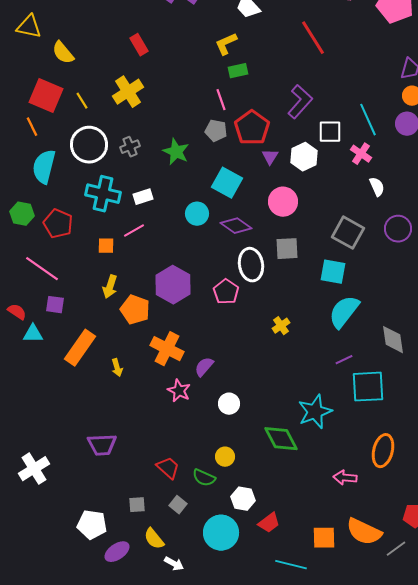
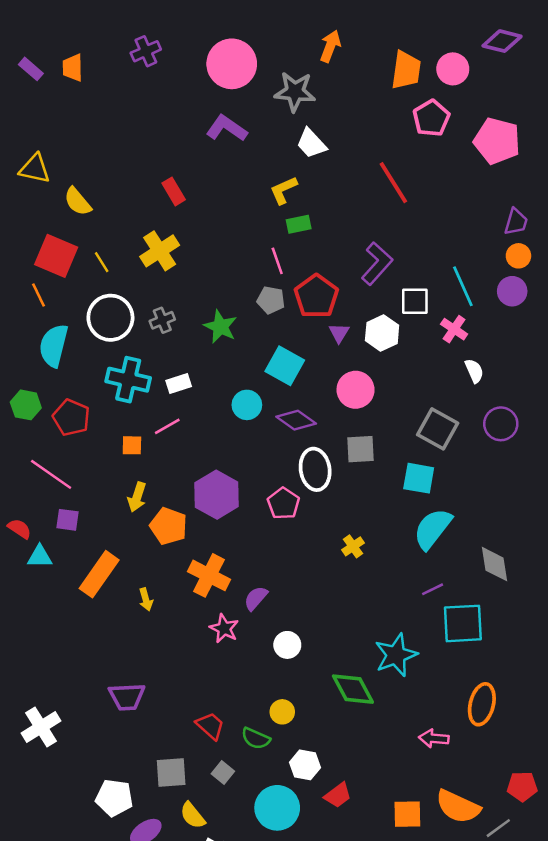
gray square: (137, 505) -> (171, 772), size x1.5

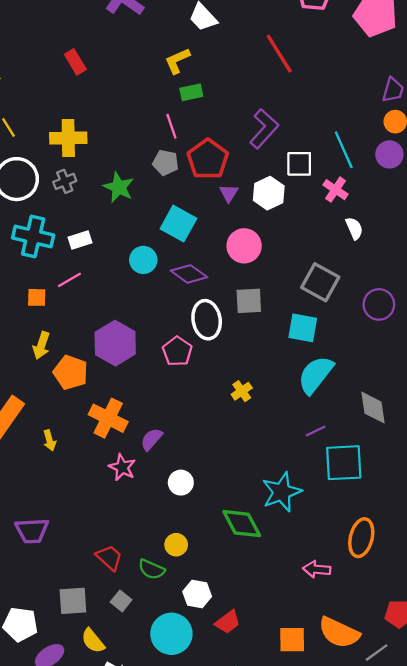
yellow cross: (160, 251) -> (68, 138), moved, turned 32
purple circle: (501, 424) -> (379, 304), moved

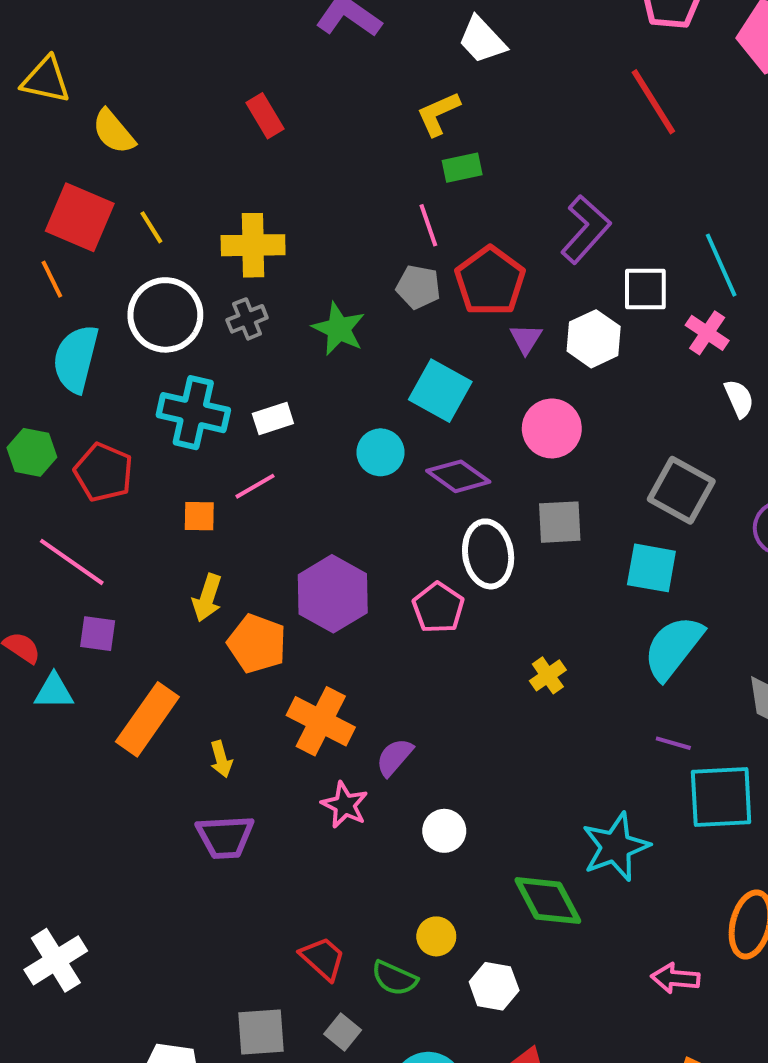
red line: (279, 54) -> (653, 102), moved
purple line: (316, 431) -> (673, 743), turned 42
purple trapezoid: (32, 531) -> (225, 837), moved
white hexagon: (197, 594) -> (494, 986), moved

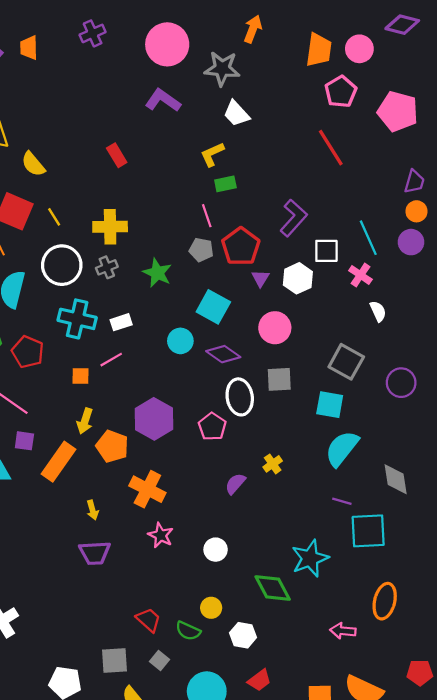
orange rectangle: (147, 719) -> (58, 462), moved
purple semicircle: (394, 757) -> (235, 484), moved

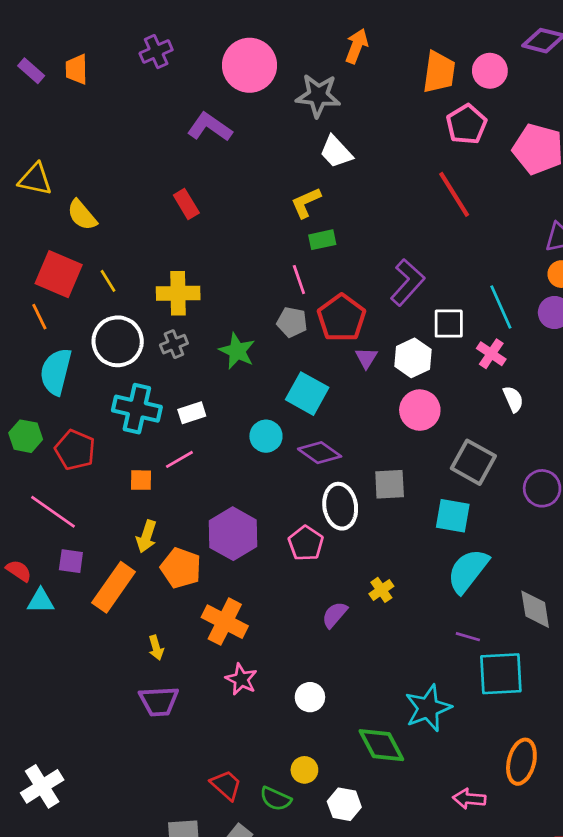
purple L-shape: (163, 100) -> (210, 127), moved
pink circle: (275, 328) -> (420, 410), moved

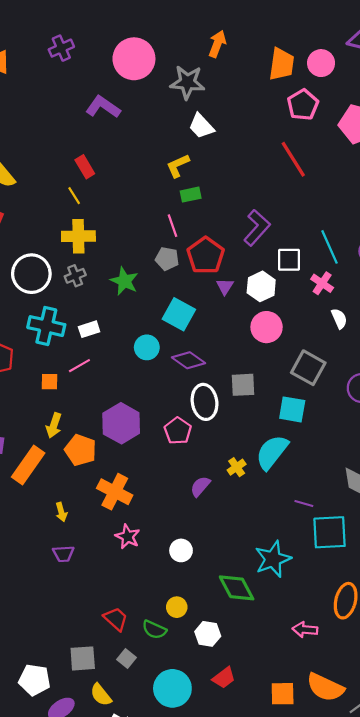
yellow line: (108, 281) -> (74, 196), moved
cyan semicircle: (468, 571) -> (272, 452), moved
purple trapezoid: (159, 701) -> (63, 554), size x0.7

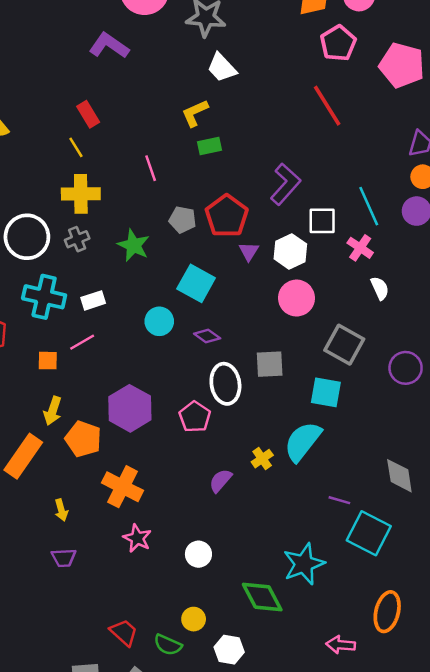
pink line: (172, 226) -> (151, 168), moved
purple diamond: (188, 360) -> (207, 336), size x0.7
cyan square: (330, 532) -> (369, 533), turned 30

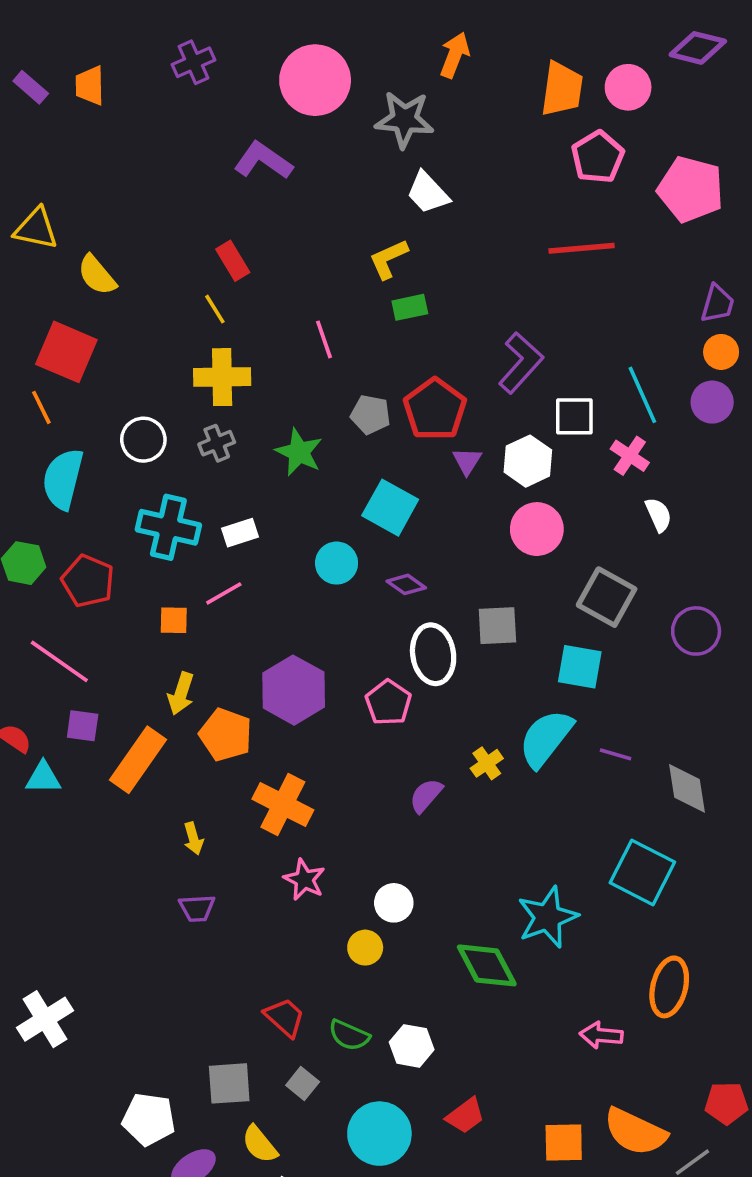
red line: (327, 106) -> (582, 248), turned -63
white circle: (27, 237) -> (143, 440), size x0.7
purple line: (339, 500) -> (616, 754), moved
yellow circle: (194, 619) -> (365, 948), moved
white hexagon: (229, 650) -> (412, 1046), moved

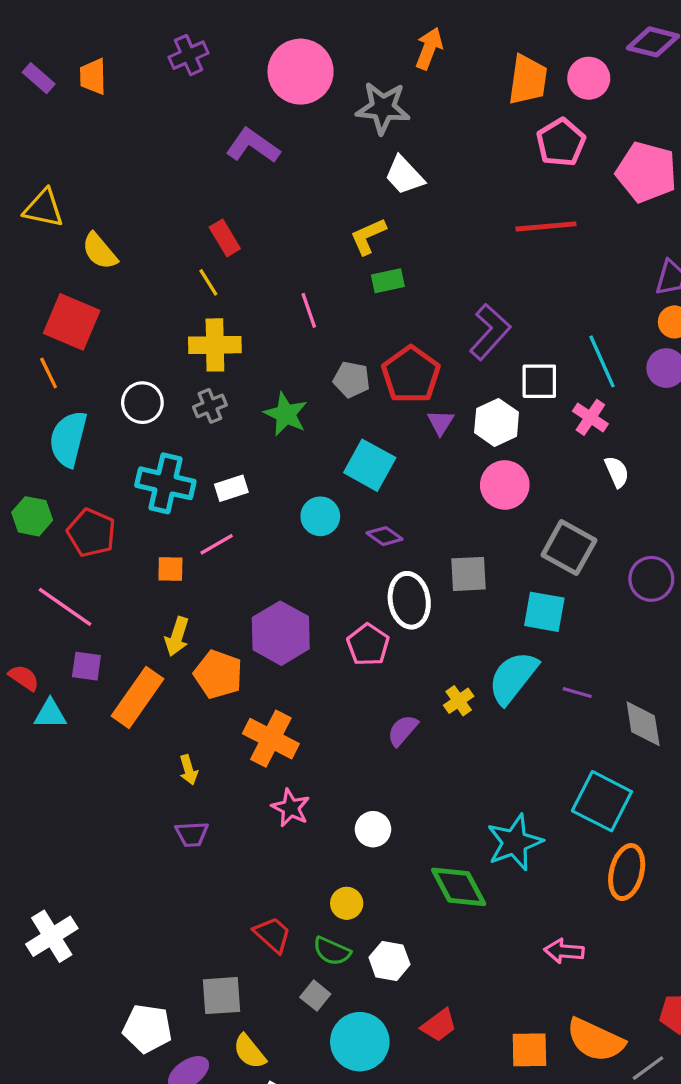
yellow circle: (365, 948) -> (347, 903), moved
orange ellipse: (669, 987) -> (627, 872), moved
gray square: (303, 1083) -> (315, 996), moved

